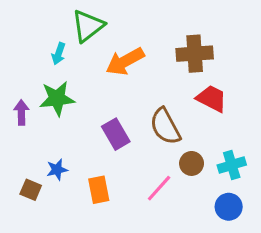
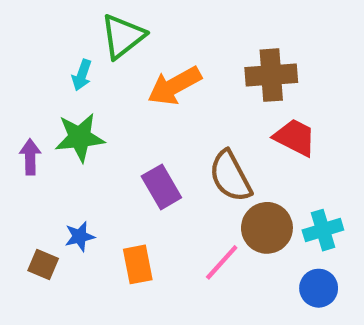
brown circle: (192, 163) -> (267, 228), size x1.5

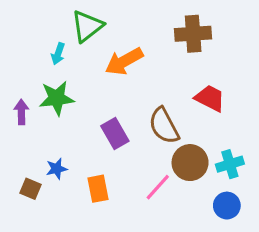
brown cross: (271, 75) -> (193, 34), moved

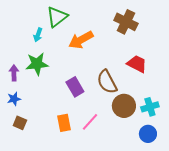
brown cross: (193, 34) -> (126, 22), turned 30
blue star: (57, 169) -> (14, 99), moved
pink line: (158, 187) -> (90, 122), moved

